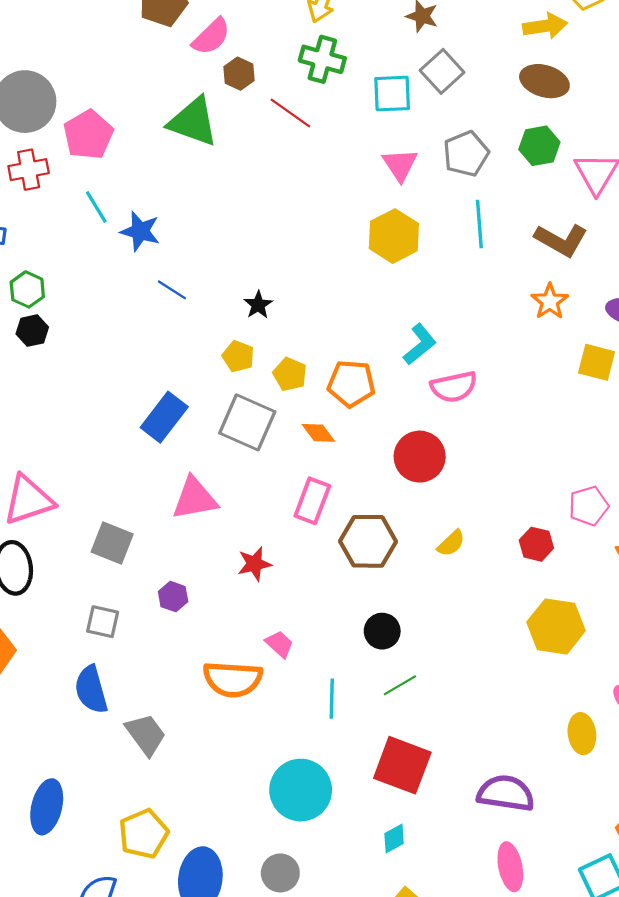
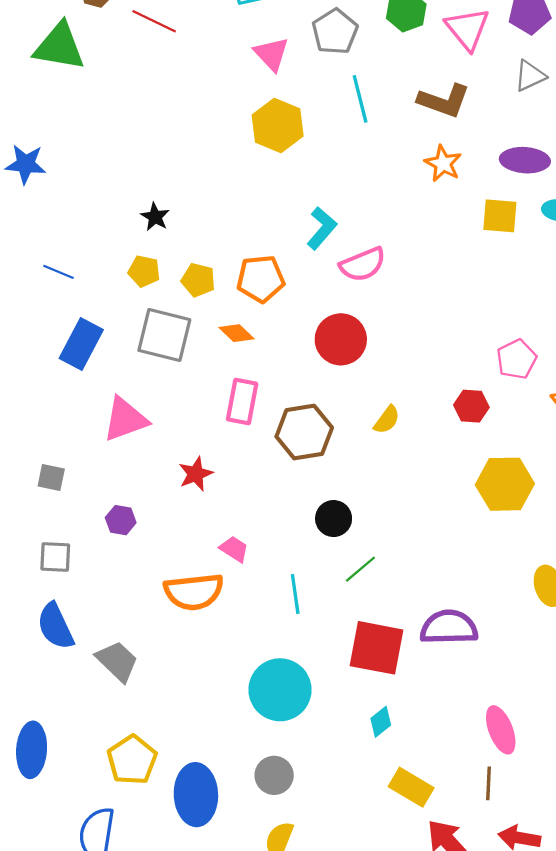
blue line: (172, 290) -> (59, 272), moved
gray square: (112, 543) -> (51, 477), size x0.7
purple semicircle: (506, 793) -> (449, 627), moved

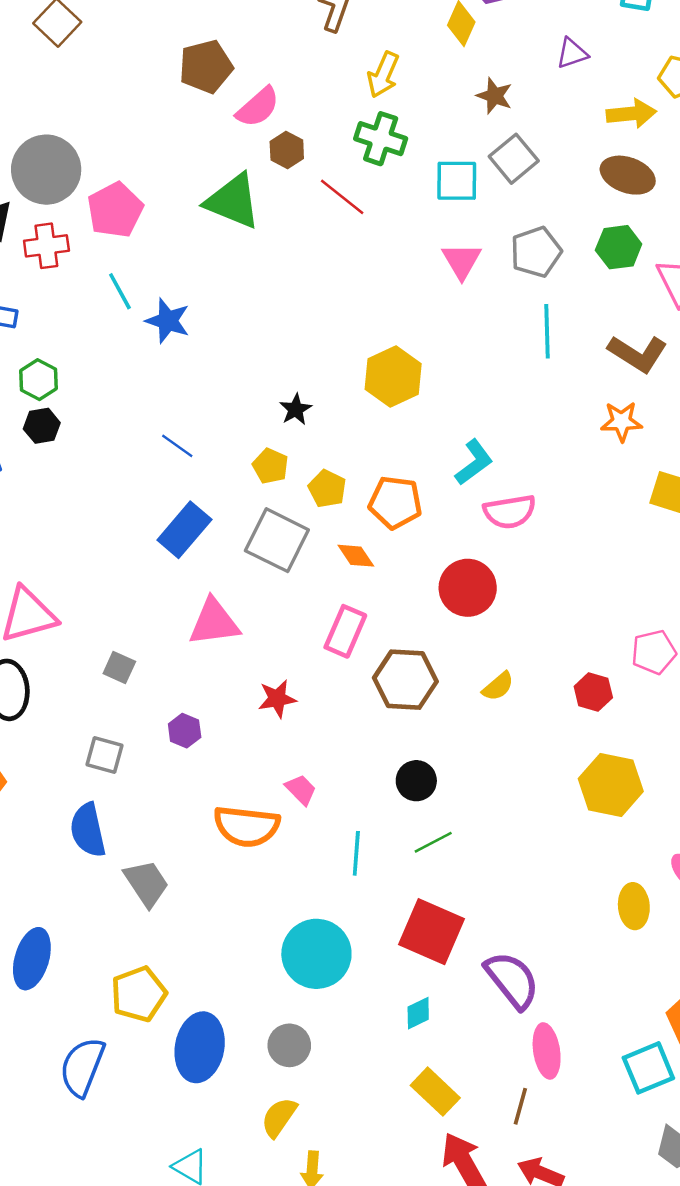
yellow hexagon: (278, 125) -> (393, 376), moved
orange star: (443, 164) -> (621, 422), turned 30
purple semicircle: (449, 627) -> (512, 980), moved, turned 40

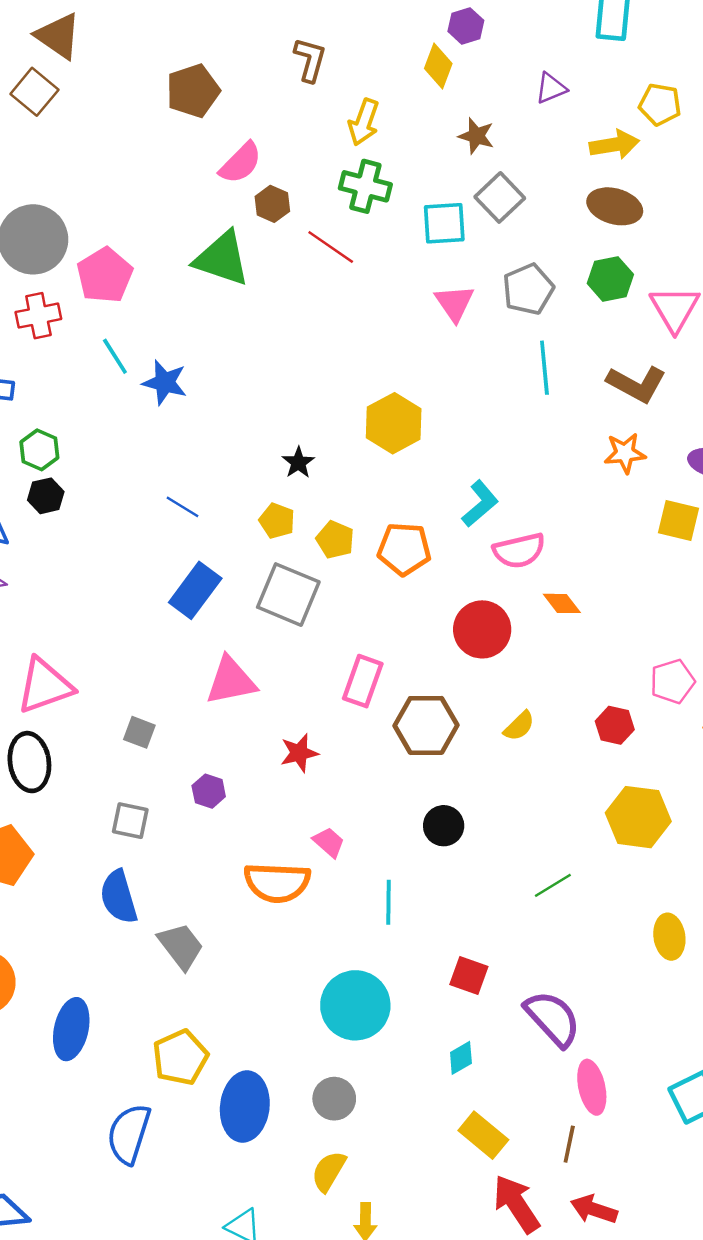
brown pentagon: (206, 67) -> (193, 91), moved
orange diamond: (356, 556) -> (562, 603), moved
green line: (433, 842) -> (553, 885), moved
red square: (432, 932) -> (469, 976), size x0.6

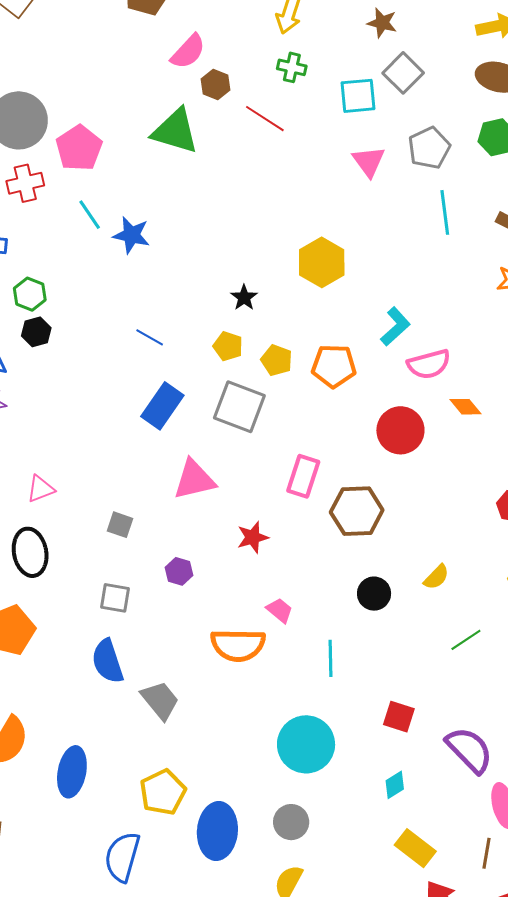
green cross: (365, 186) -> (292, 67), size x0.7
pink triangle: (45, 686) -> (41, 489), size x0.6
yellow semicircle: (519, 726) -> (436, 577), moved

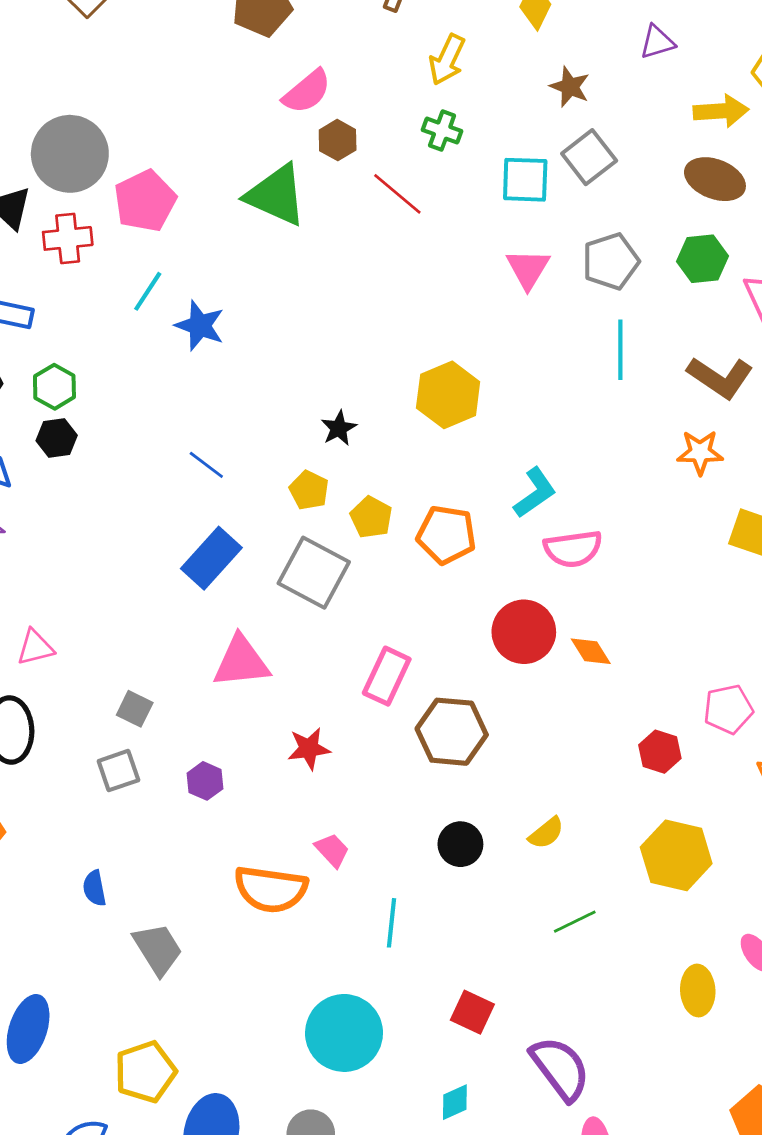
cyan line: (90, 215) -> (148, 291), turned 60
orange diamond: (466, 407) -> (591, 651), moved
gray square: (115, 598) -> (118, 771), moved, turned -36
blue semicircle: (108, 661) -> (94, 888), size x0.6

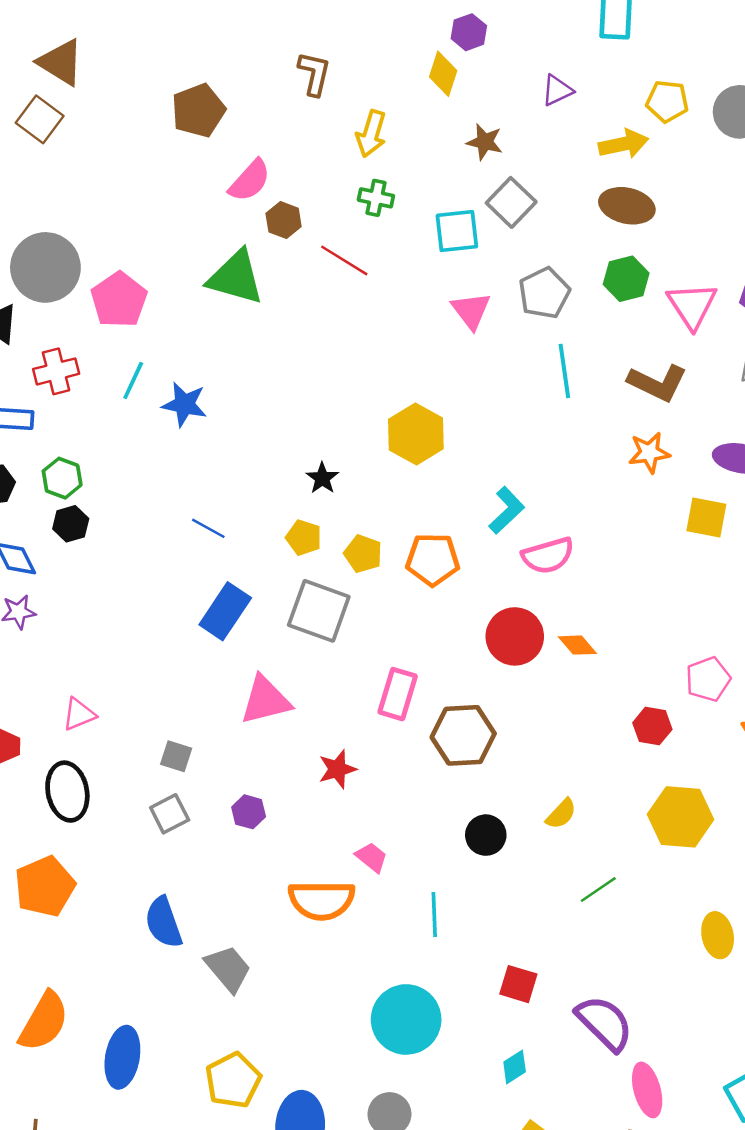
red cross: (68, 238) -> (56, 371), moved
blue semicircle: (94, 888) -> (164, 922), size x1.6

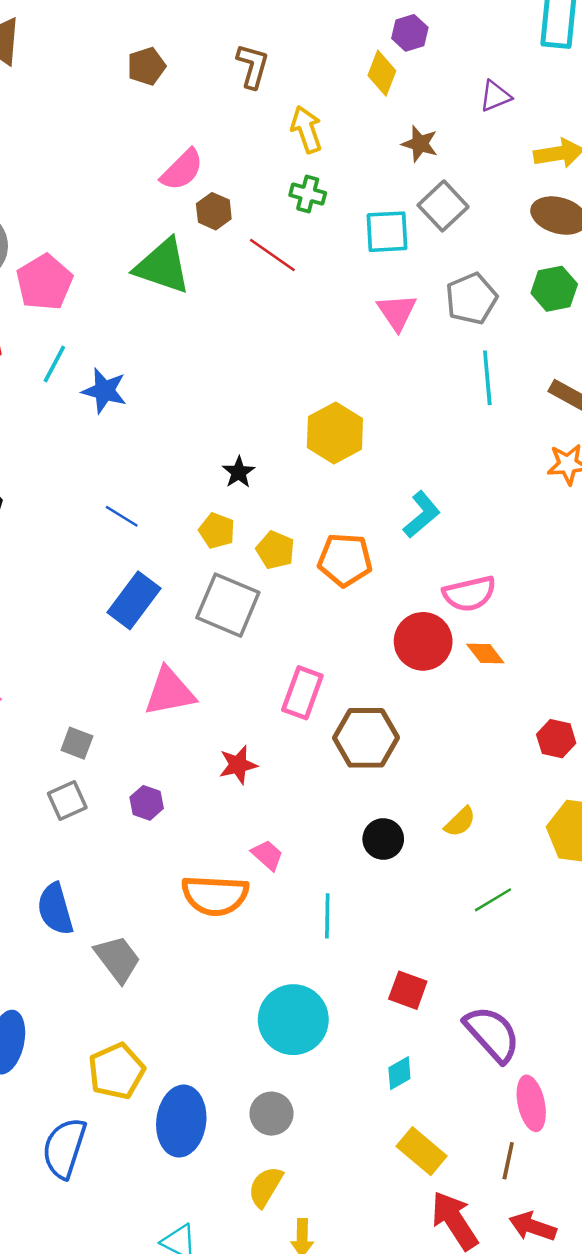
brown pentagon: (198, 111) -> (146, 66), moved, size x0.7
yellow arrow: (371, 134) -> (306, 129), turned 141
pink semicircle: (548, 556) -> (469, 594), moved

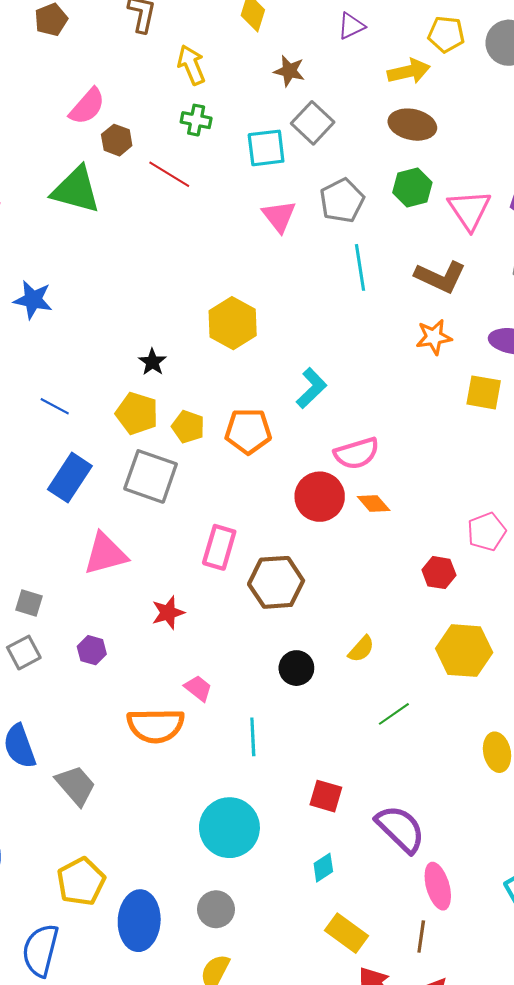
yellow pentagon: (217, 531) -> (137, 413), size x1.4

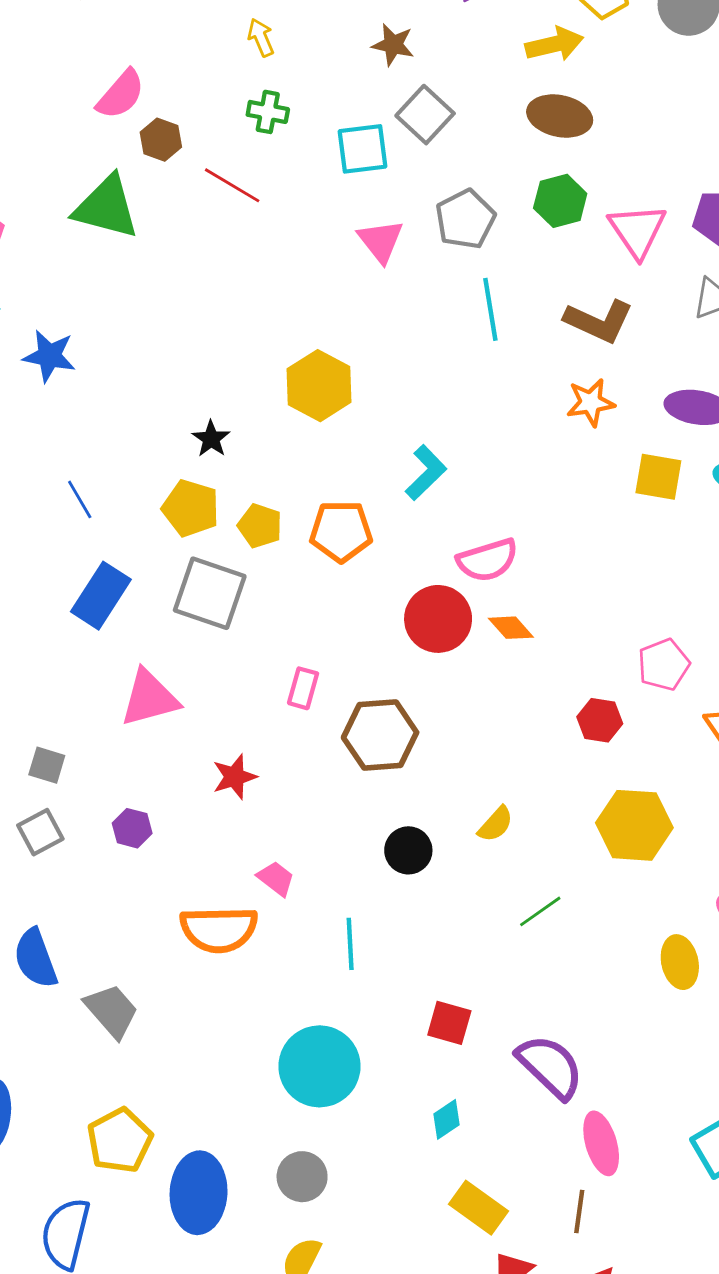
yellow arrow: (191, 65) -> (261, 37), size x0.7
blue line: (55, 406) -> (80, 499), turned 32
pink rectangle: (219, 547) -> (303, 688), size x0.7

